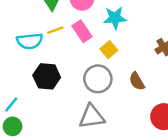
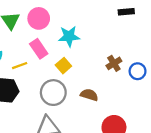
yellow line: (55, 30) -> (20, 66), moved
brown semicircle: (137, 81) -> (89, 95), turned 138

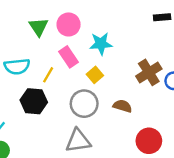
brown cross: (114, 63) -> (149, 72), size x1.5
yellow line: (20, 66) -> (48, 75), turned -40

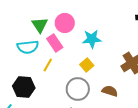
pink rectangle: (69, 57) -> (55, 43), moved
cyan semicircle: (17, 66) -> (28, 47), moved
black hexagon: (34, 101) -> (24, 87), moved

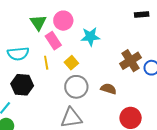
cyan semicircle: (28, 47) -> (18, 54), moved
yellow line: (48, 65) -> (46, 63), turned -40
yellow square: (87, 65) -> (71, 63), moved

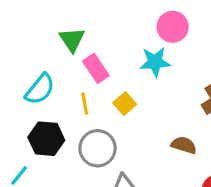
pink circle: (63, 21) -> (173, 27), moved
cyan semicircle: (18, 54) -> (40, 89), turned -45
gray circle: (76, 87) -> (97, 148), moved

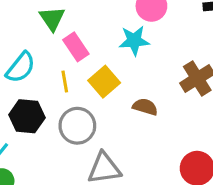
yellow square: (125, 104) -> (104, 82), size x1.4
brown semicircle: (184, 145) -> (145, 107), moved

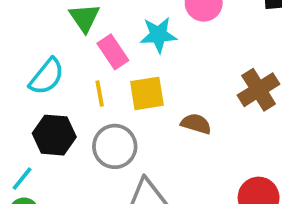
cyan star: (134, 41) -> (158, 35), moved
yellow square: (104, 82) -> (147, 93), turned 32

